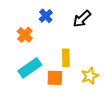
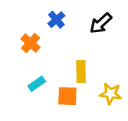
cyan rectangle: (30, 68) -> (37, 84), size x0.6
yellow star: (90, 76) -> (111, 94), turned 30

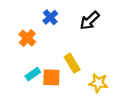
yellow rectangle: (81, 71) -> (72, 63), turned -30
orange square: (67, 96) -> (51, 77), moved

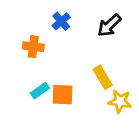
orange cross: (27, 38) -> (33, 47), turned -35
yellow rectangle: (72, 63) -> (103, 77), moved

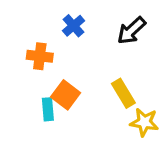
cyan rectangle: (40, 91) -> (48, 109), turned -60
orange square: (63, 95) -> (66, 95), moved, turned 35

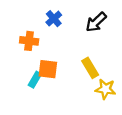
orange square: (66, 95) -> (48, 69), turned -30
cyan rectangle: (48, 109) -> (35, 80), turned 35

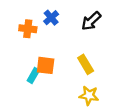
orange cross: (29, 41) -> (28, 29), moved
yellow star: (105, 89) -> (89, 95), moved

